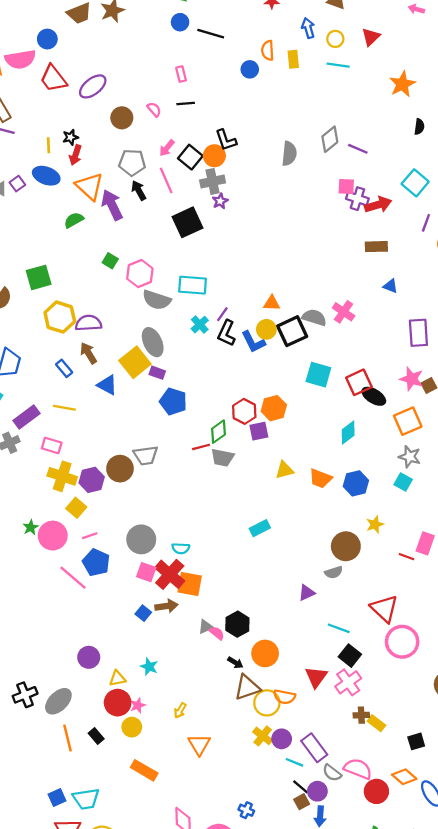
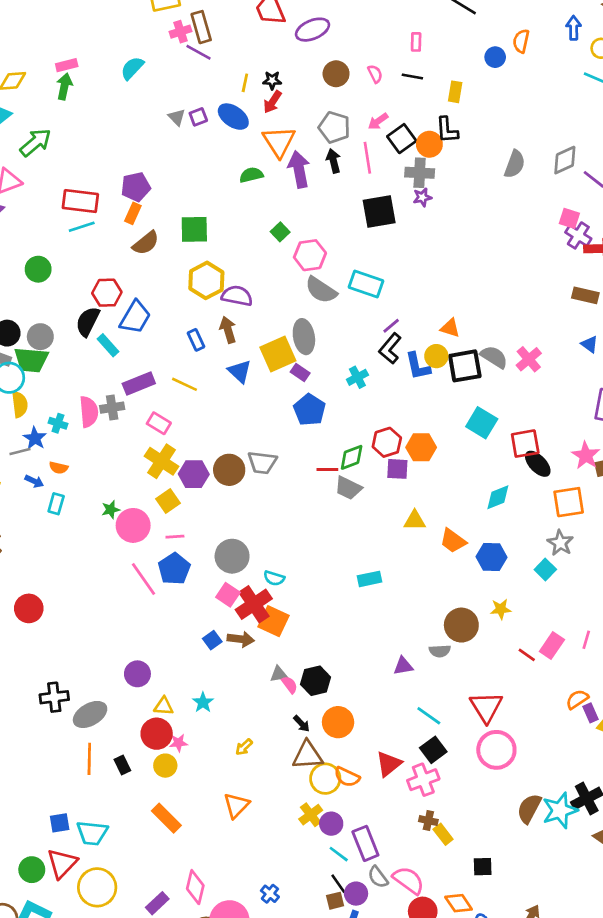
yellow rectangle: (293, 59) -> (455, 92), moved
cyan cross: (200, 325) -> (357, 377), moved
yellow arrow: (180, 710) -> (244, 747), moved

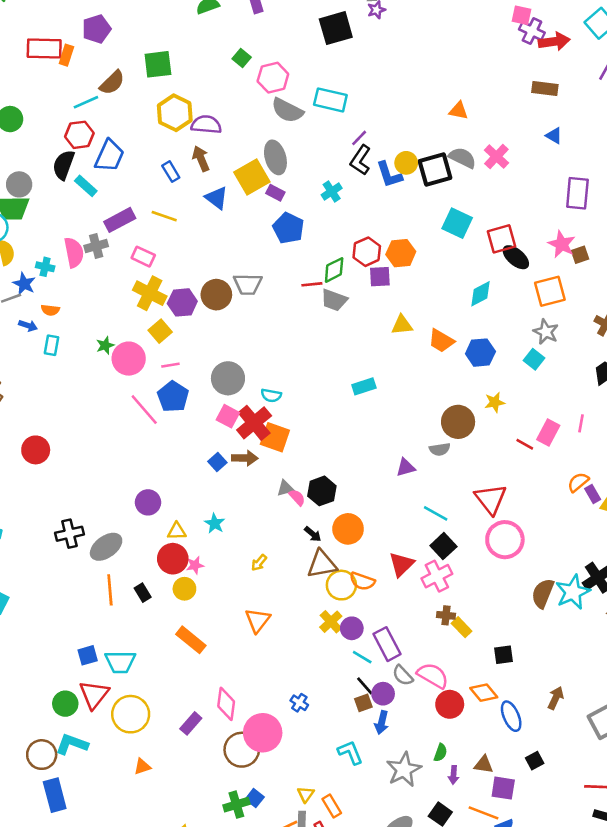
orange rectangle: (133, 213) -> (66, 55), moved
cyan line: (82, 227) -> (86, 102), moved
orange triangle: (450, 328) -> (459, 111), moved

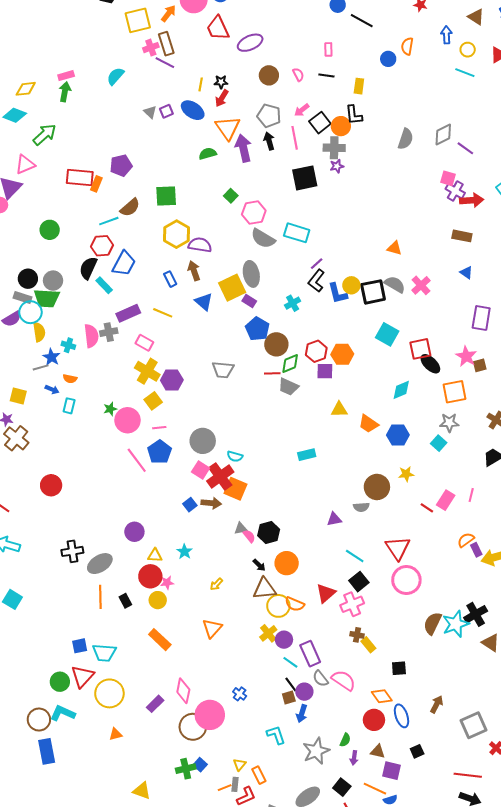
brown circle: (216, 295) -> (276, 344), moved
gray star: (546, 332) -> (449, 423), turned -30
red circle: (450, 704) -> (374, 720), moved

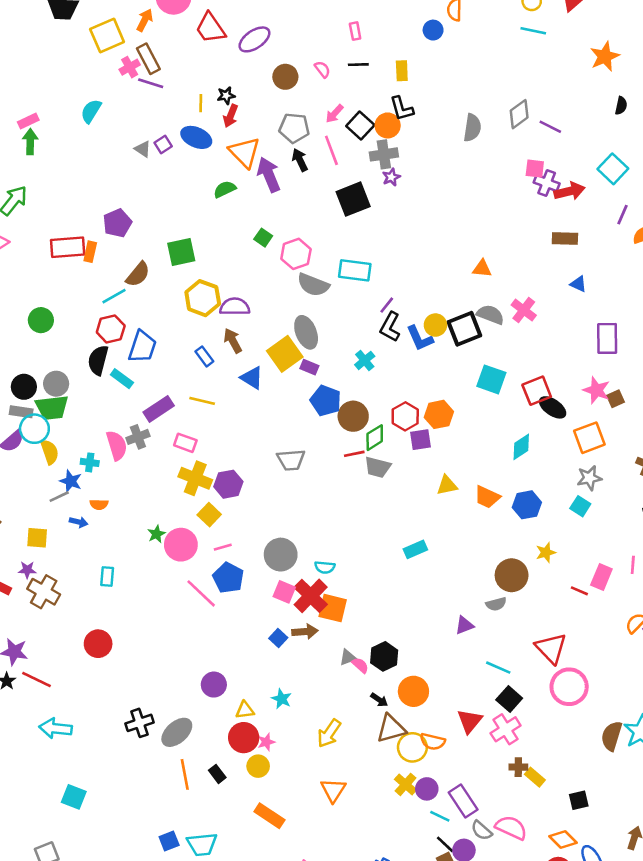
cyan rectangle: (69, 406) -> (107, 576), moved
yellow arrow: (216, 584) -> (329, 733), size x1.6

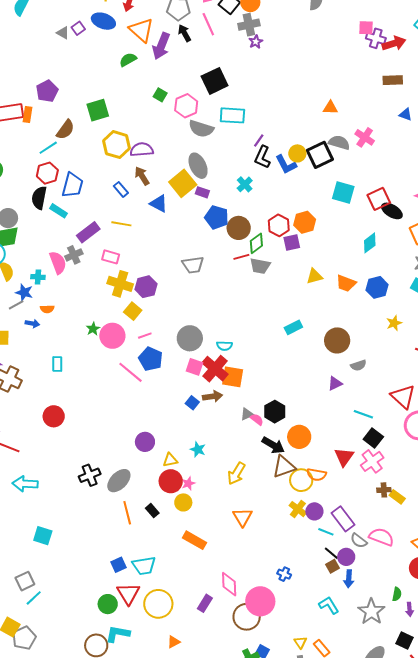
purple arrow: (269, 175) -> (161, 46), turned -132
black square: (353, 199) -> (215, 81), moved
brown circle: (512, 575) -> (337, 340), moved
black arrow: (379, 700) -> (273, 445), size x1.6

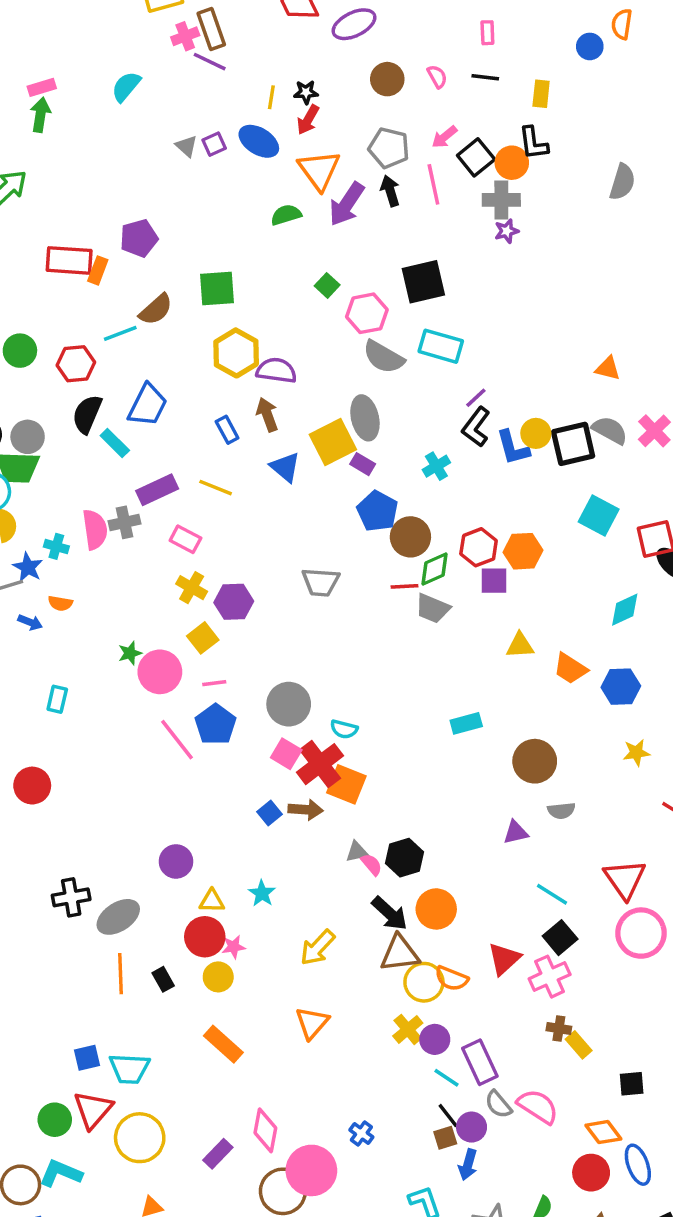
red hexagon: (47, 173) -> (76, 364), moved
yellow cross: (120, 284) -> (192, 588), size x0.7

